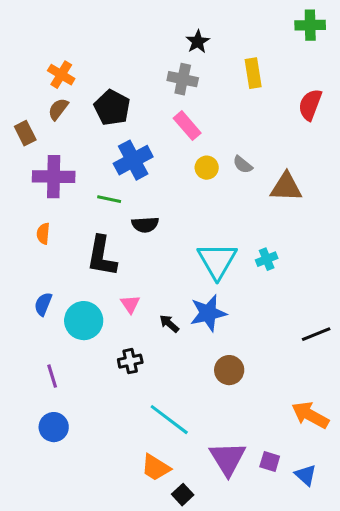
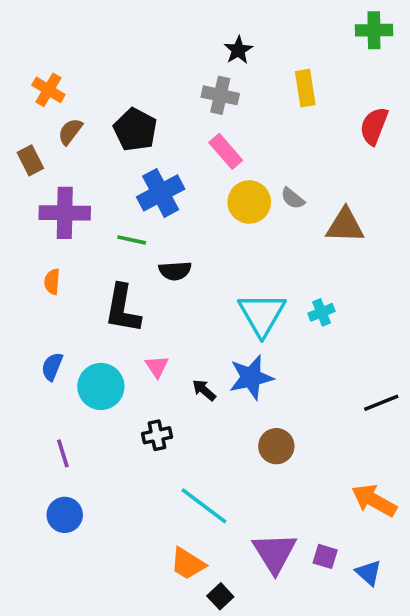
orange cross: (61, 75) -> (48, 90), moved
yellow circle: (207, 168) -> (249, 202), size x1.5

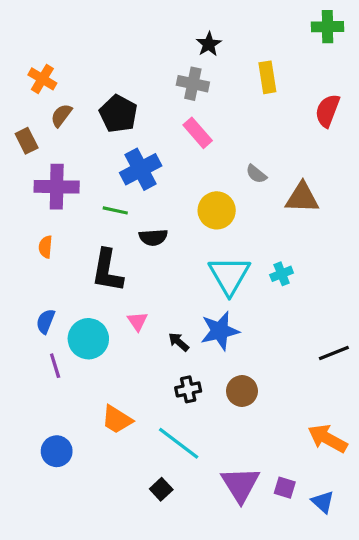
yellow circle: (249, 202) -> (217, 210), moved
black cross: (157, 435) -> (188, 389), moved
purple line: (63, 453) -> (55, 366), moved
orange trapezoid: (188, 564) -> (117, 420), moved
black square: (220, 596) -> (161, 489), moved

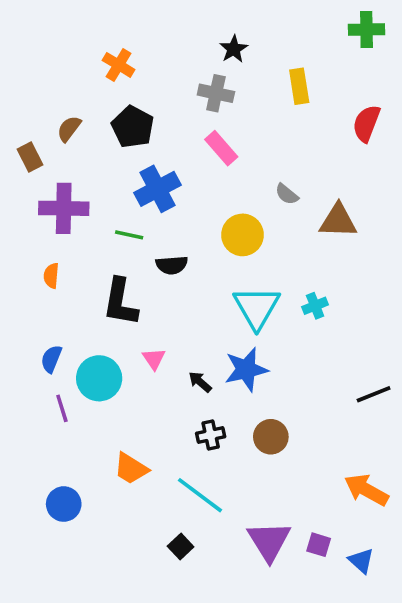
orange cross: (42, 79) -> (119, 65), moved

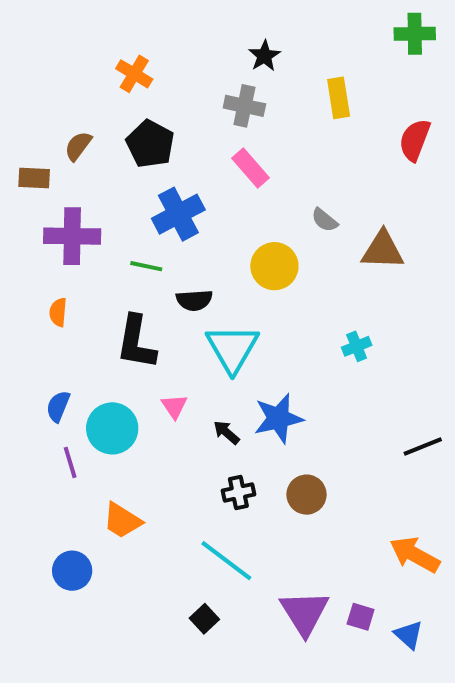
brown rectangle: (30, 157) -> (34, 178), turned -60
cyan triangle: (257, 308) -> (232, 348), moved
orange trapezoid: (131, 469) -> (122, 521), moved

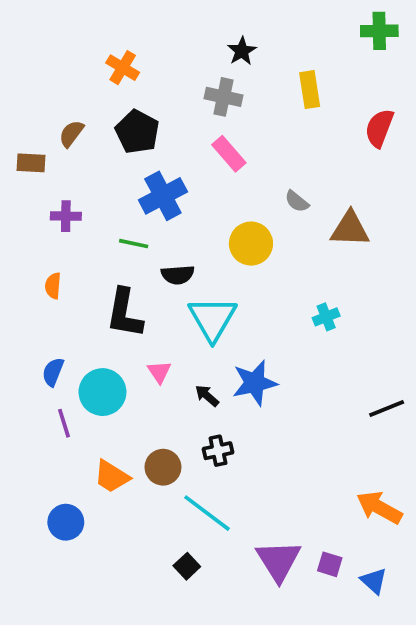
purple cross: (72, 236) -> (66, 216), size x0.6
brown circle: (307, 495) -> (163, 467), moved

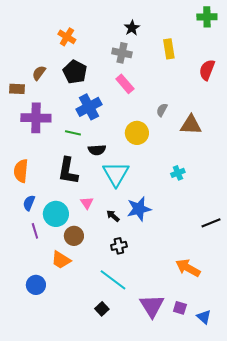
gray semicircle: (297, 201) -> (162, 110), turned 80
purple cross: (66, 216) -> (36, 118), size x1.8
orange semicircle: (53, 286) -> (21, 171), moved, size x1.6
brown circle: (163, 467) -> (74, 236), moved
orange arrow: (379, 508) -> (188, 268), moved

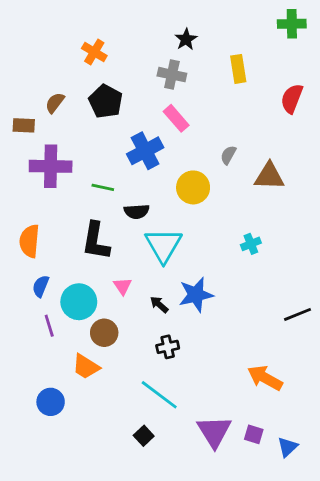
blue cross: (89, 107) -> (145, 151), moved
blue triangle: (204, 317) -> (288, 447), turned 35

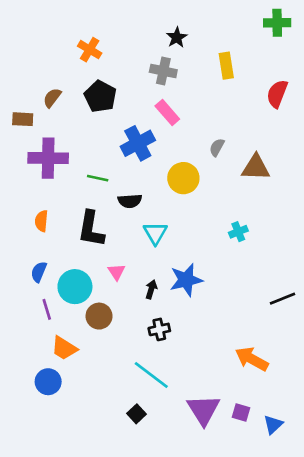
orange semicircle: (29, 241) -> (41, 221), moved, size x0.7
cyan triangle: (163, 245) -> (155, 233), size x0.7
black arrow: (159, 305) -> (151, 289), turned 66
orange trapezoid: (86, 367) -> (64, 348), moved

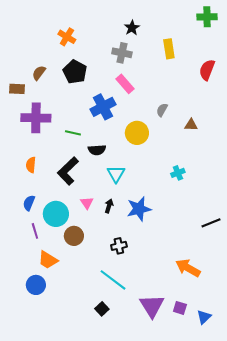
brown triangle: (256, 167) -> (191, 125), size x0.6
black L-shape: (91, 229) -> (68, 171), turned 36
black arrow: (151, 289) -> (109, 206), moved

